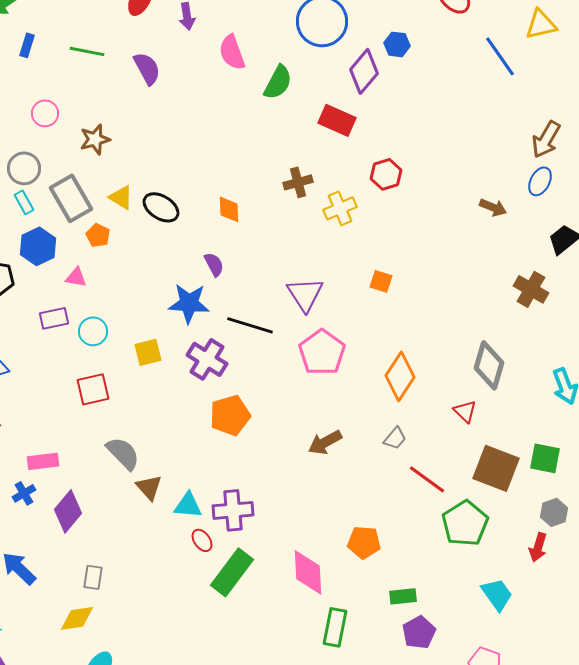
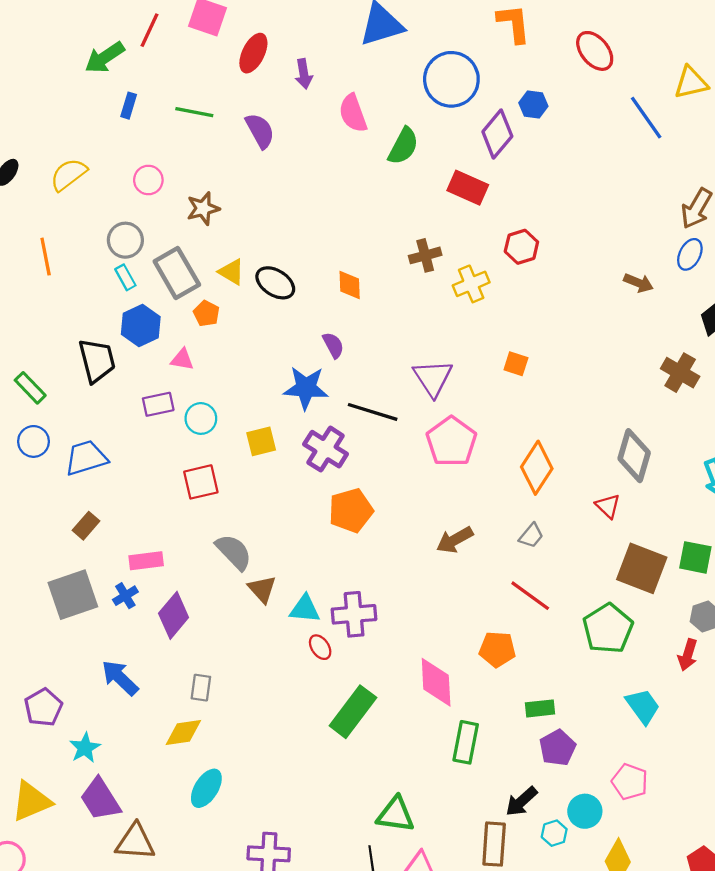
red line: (427, 479) -> (530, 596), moved
green rectangle: (232, 572) -> (353, 712), moved

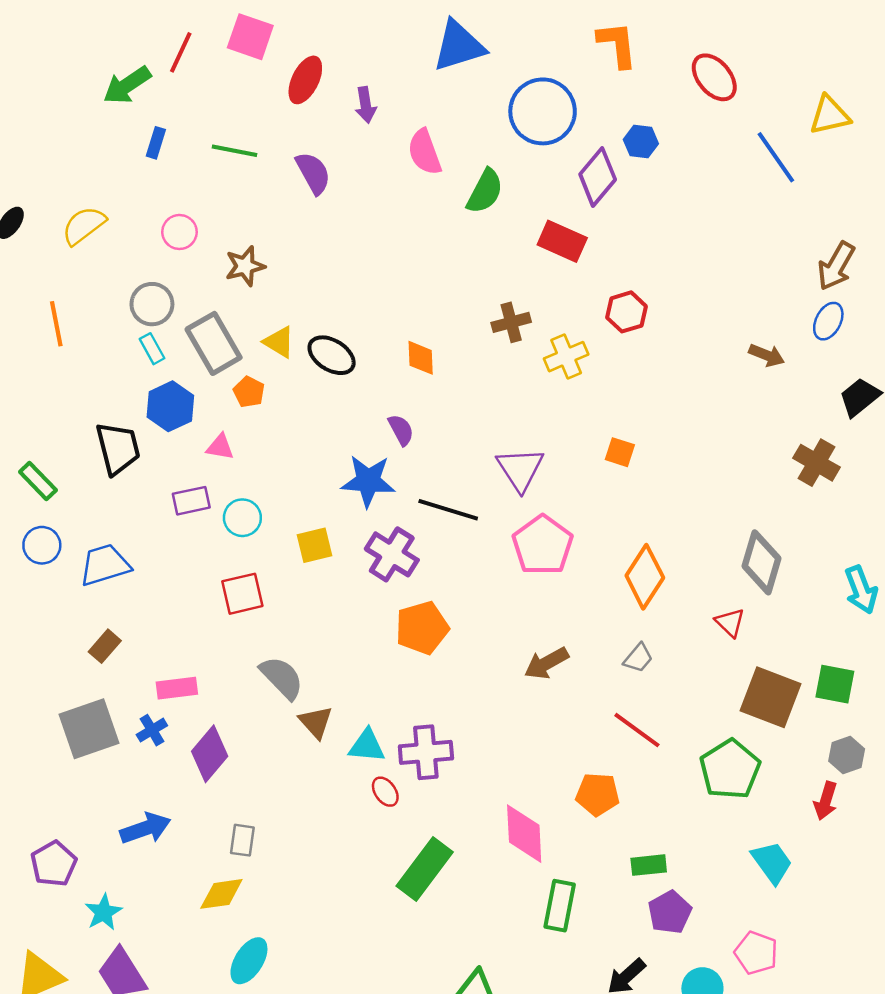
blue arrow: (120, 678) -> (145, 828), turned 117

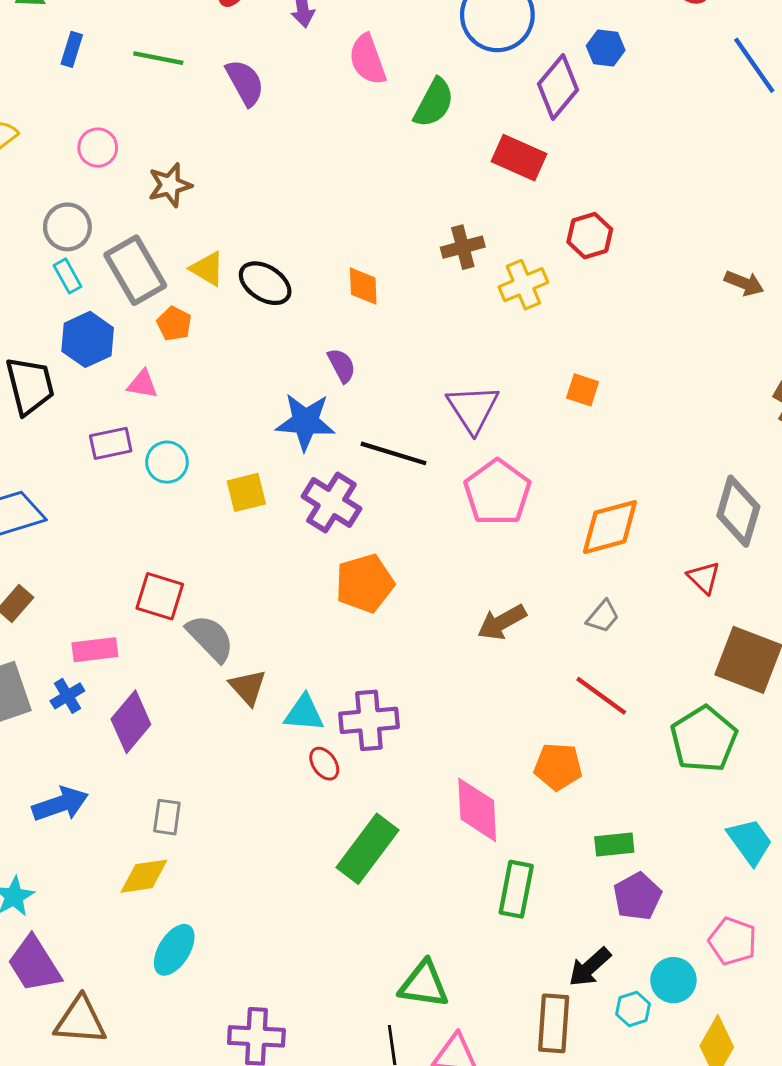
orange diamond: (645, 577) -> (610, 527), turned 42
red square: (242, 594) -> (160, 596), moved, turned 30

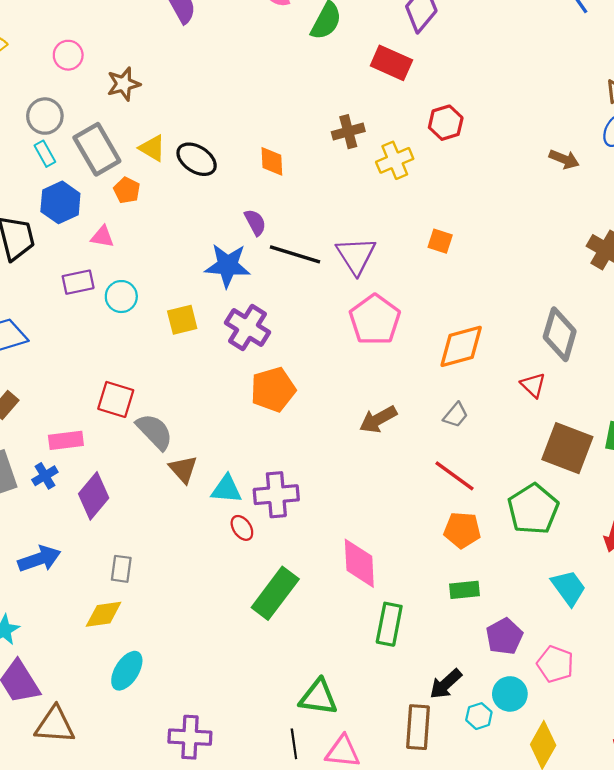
black line: (394, 453) -> (295, 254), moved
orange pentagon: (558, 767) -> (462, 530), moved
purple pentagon: (637, 896) -> (504, 636), moved

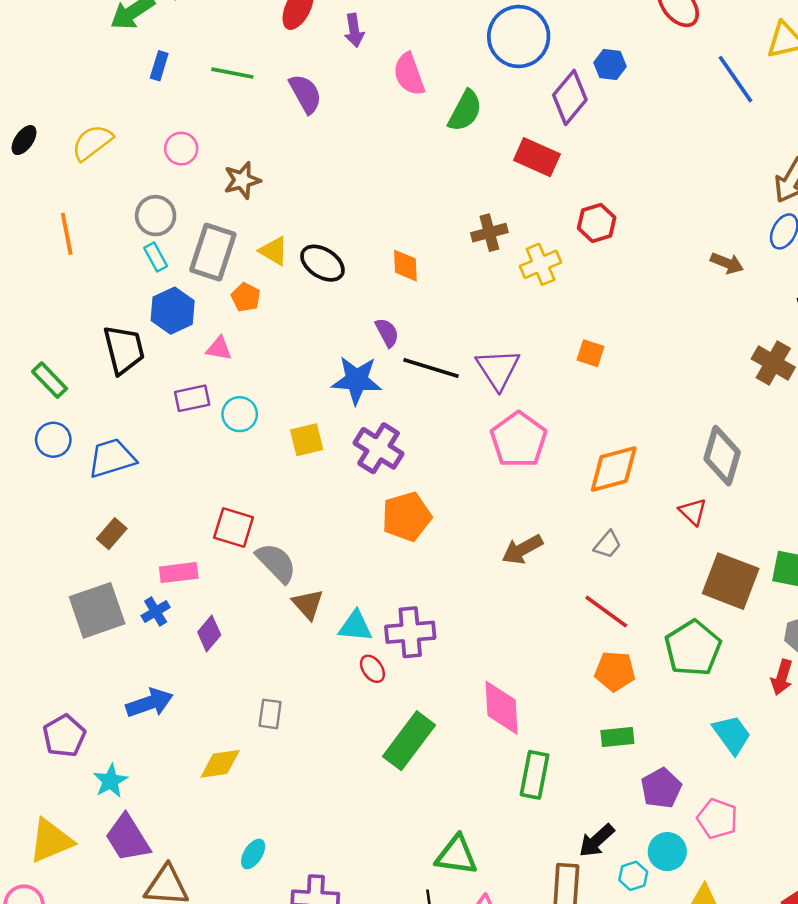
gray rectangle: (97, 149) -> (213, 252), turned 48
purple diamond: (94, 496) -> (209, 633), size x0.7
gray rectangle: (121, 569) -> (270, 714), moved
cyan ellipse: (127, 671) -> (253, 854), moved, size x0.7

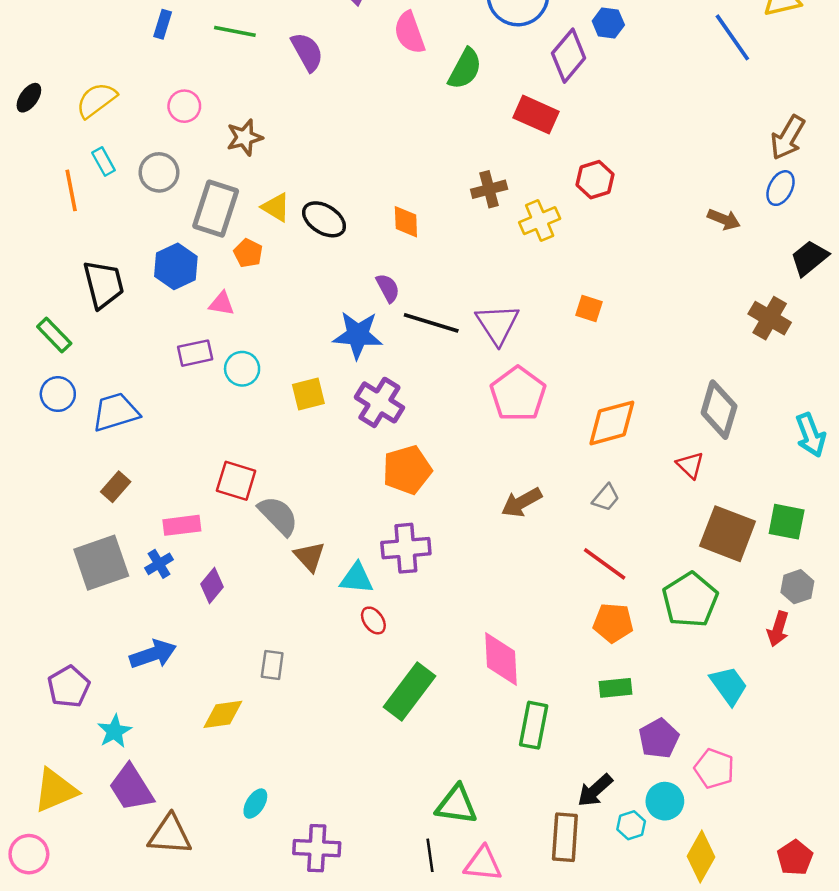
cyan rectangle: (156, 257) -> (104, 162), moved
black trapezoid: (124, 350) -> (104, 284), moved
purple cross: (410, 632) -> (406, 548), moved

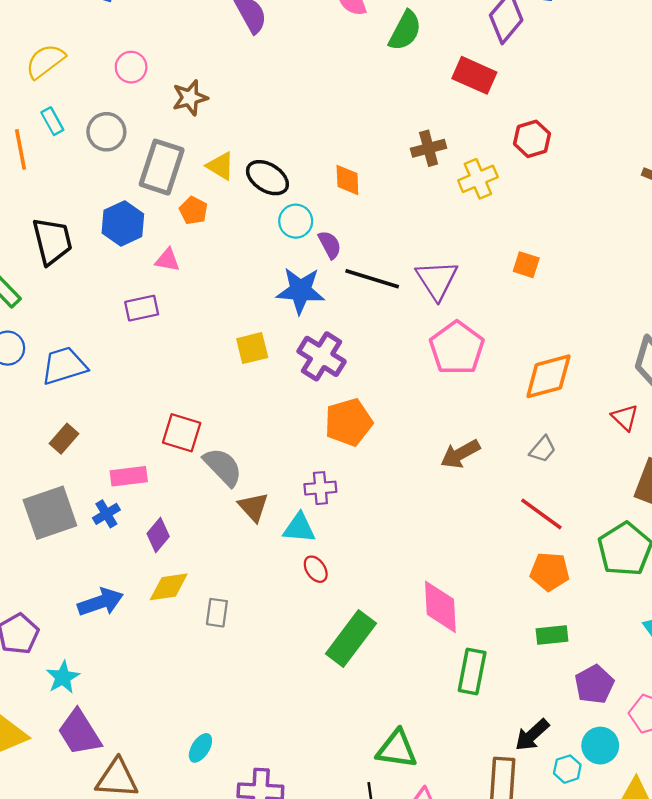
cyan circle: (242, 369) -> (296, 221), moved
purple cross: (406, 548) -> (320, 488), moved, size x0.7
yellow diamond: (223, 714) -> (169, 587), moved

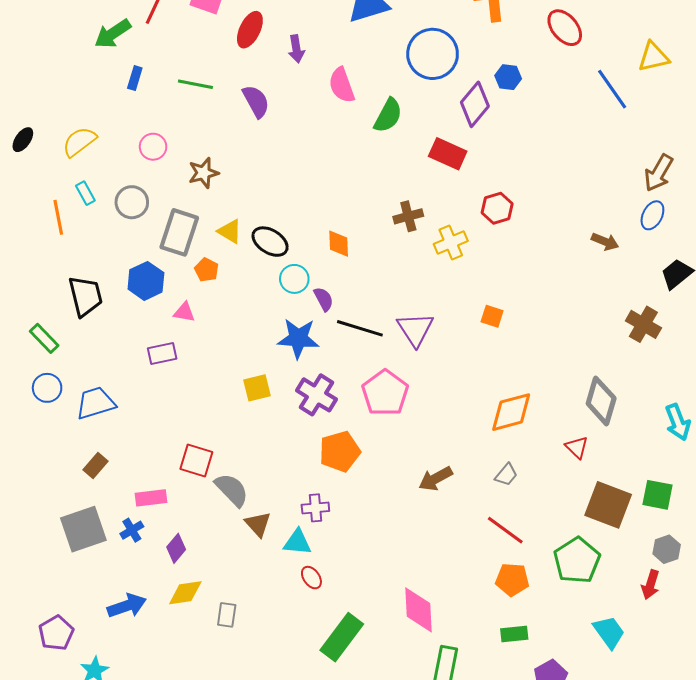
pink pentagon: (457, 348) -> (385, 393), moved

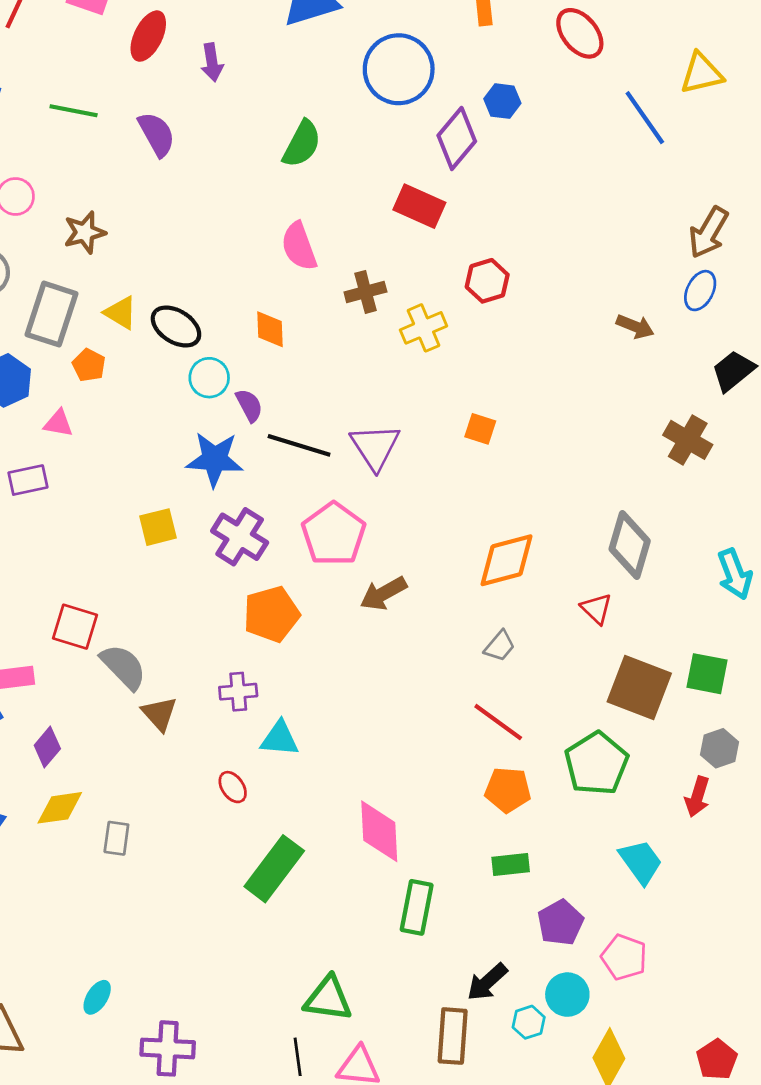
pink semicircle: (342, 85) -> (299, 246), moved
green semicircle: (388, 115) -> (302, 144), moved
brown arrow: (436, 479) -> (383, 593), moved
cyan triangle: (297, 542) -> (280, 739), moved

